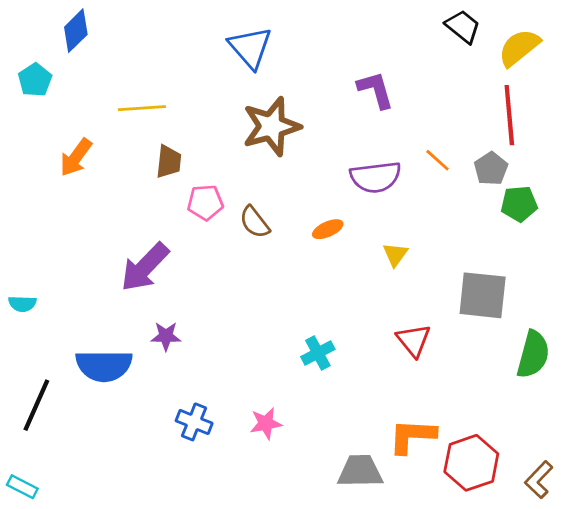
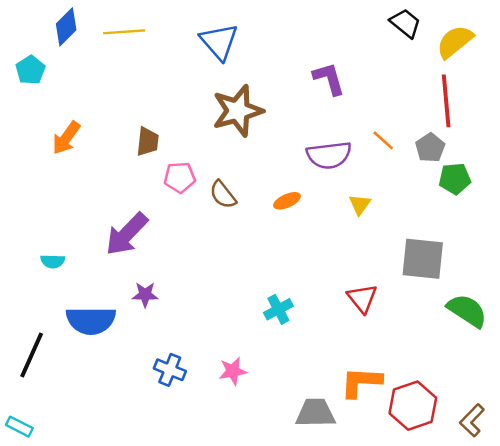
yellow line: (142, 108) -> (124, 32), moved
yellow triangle: (395, 254) -> (360, 204), moved
cyan semicircle: (22, 304) -> (53, 261), moved
green semicircle: (533, 354) -> (467, 311), turned -72

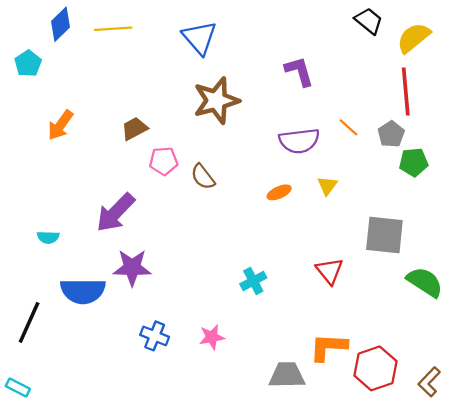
brown trapezoid: (148, 142) -> (134, 129), turned -124
orange ellipse: (287, 201) -> (279, 192), moved
purple star: (145, 295) -> (132, 268), size x1.6

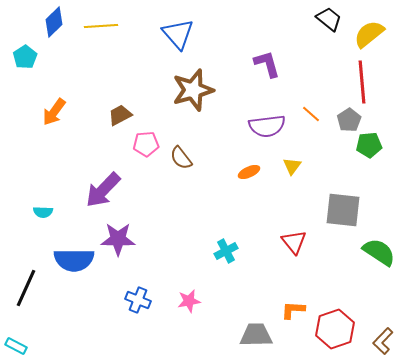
orange L-shape: (328, 347) -> (293, 310), size x0.7

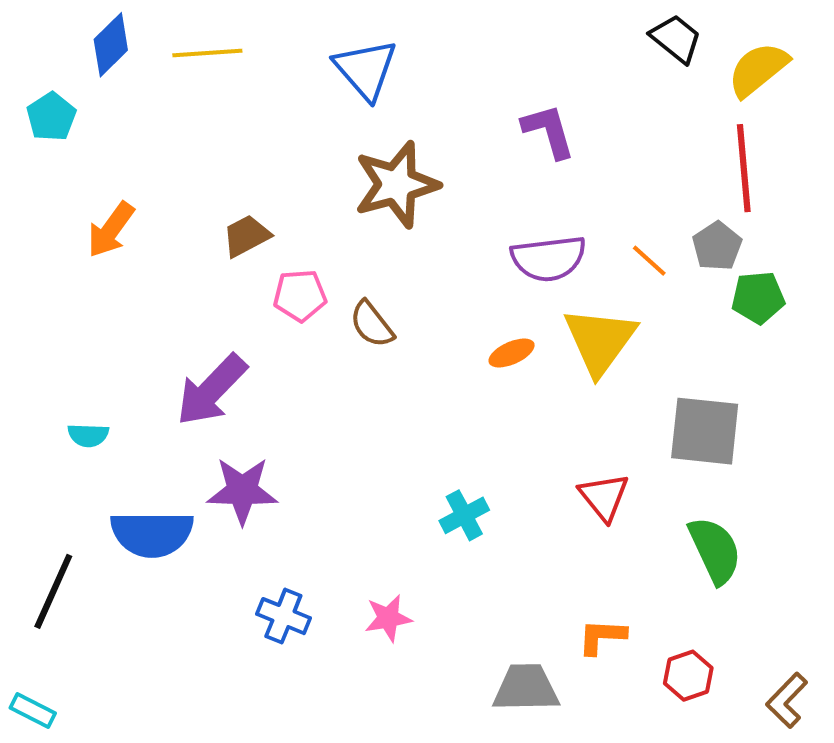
orange line: (311, 114) -> (649, 261), moved
yellow triangle: (292, 166) -> (600, 341), size x2.0
green semicircle: (379, 252) -> (715, 550), moved, turned 32
red hexagon: (335, 329) -> (688, 676), size x0.6

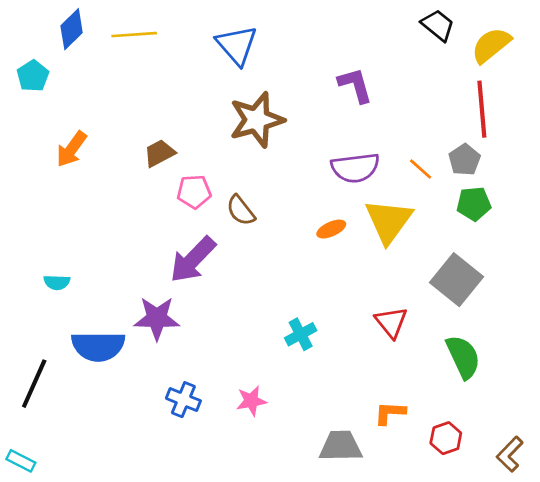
green pentagon: (758, 298) -> (474, 204), moved
purple arrow: (212, 390) -> (193, 260), moved
gray square: (705, 431) -> (457, 280), turned 33

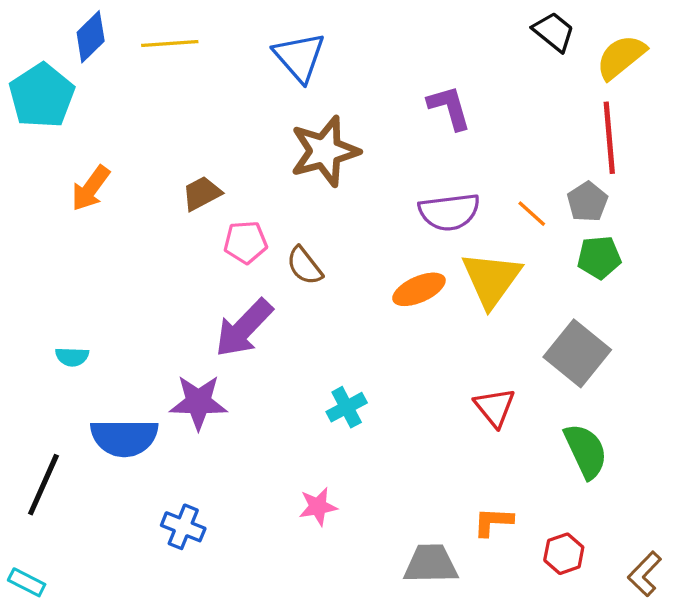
cyan pentagon: (33, 76) -> (42, 96), size x1.6
orange ellipse: (331, 229) -> (419, 289), size x1.4
cyan cross: (301, 334) -> (347, 407), moved
blue cross: (183, 400) -> (183, 527), moved

